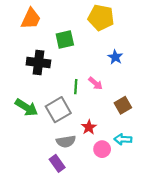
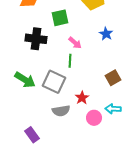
pink arrow: (96, 83) -> (75, 43), moved
gray square: (58, 110) -> (54, 82), turned -35
purple rectangle: (57, 163) -> (32, 135), moved

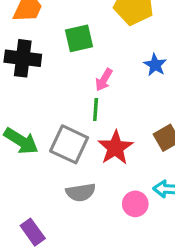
black cross: (36, 39) -> (23, 58), moved
pink arrow: (75, 43) -> (104, 80), turned 80
red star: (82, 98) -> (115, 148), moved, size x1.5

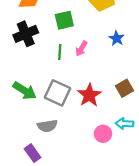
black cross: (23, 58) -> (26, 34), turned -30
green line: (96, 110) -> (60, 52), moved
gray semicircle: (81, 192) -> (47, 126), moved

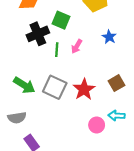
green square: (64, 20) -> (61, 20), turned 36
black cross: (26, 34) -> (38, 34), moved
gray semicircle: (47, 126) -> (17, 118), moved

